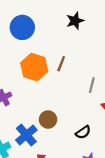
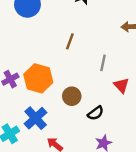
orange hexagon: (34, 67) -> (38, 78), moved
brown circle: (48, 120) -> (72, 96), moved

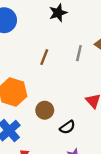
gray line: (103, 63) -> (79, 53), moved

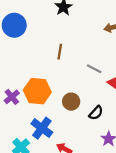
gray line: (79, 53) -> (94, 69), moved, turned -63

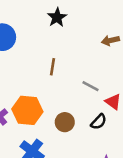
black semicircle: (96, 113) -> (99, 122), moved

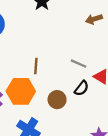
brown line: (52, 67) -> (36, 66), moved
black semicircle: (99, 122) -> (82, 88), moved

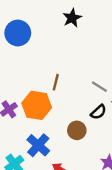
brown circle: (57, 100) -> (77, 130), moved

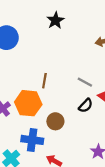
brown circle: (77, 130) -> (55, 121), moved
blue cross: (38, 145) -> (32, 140), turned -30

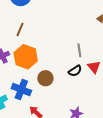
brown line: (44, 81) -> (20, 29), moved
gray line: (85, 82) -> (79, 50), turned 40

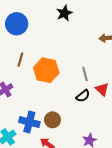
orange hexagon: (26, 57) -> (46, 70), moved
brown circle: (45, 78) -> (53, 120), moved

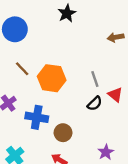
brown line: (20, 60) -> (22, 69), turned -56
blue cross: (29, 122) -> (37, 117), moved

